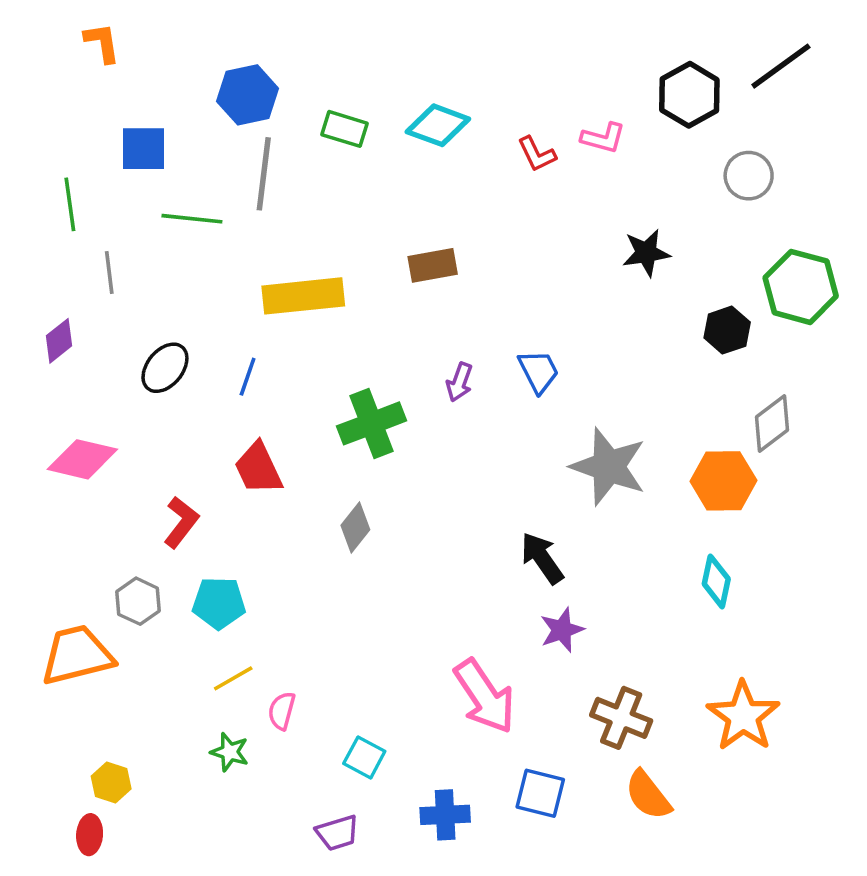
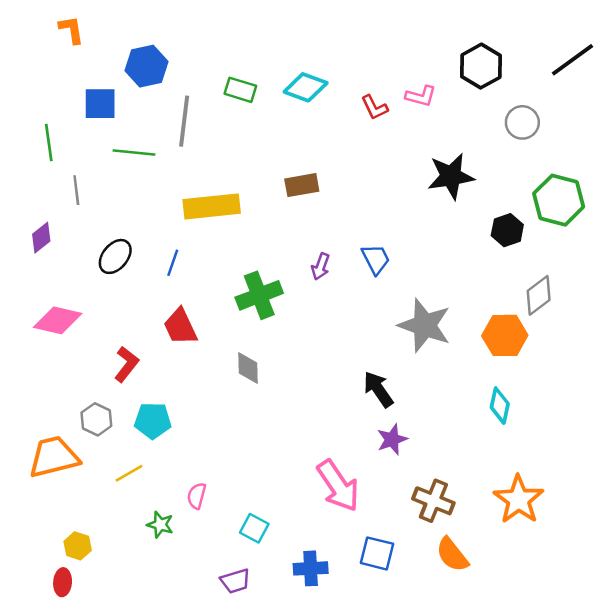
black line: (781, 66) -> (572, 60), moved
blue hexagon: (248, 95) -> (146, 66), moved
black star: (646, 253) -> (451, 176), size x1.4
gray diamond: (355, 528) -> (248, 368), turned -40
yellow line: (233, 678) -> (129, 473), moved

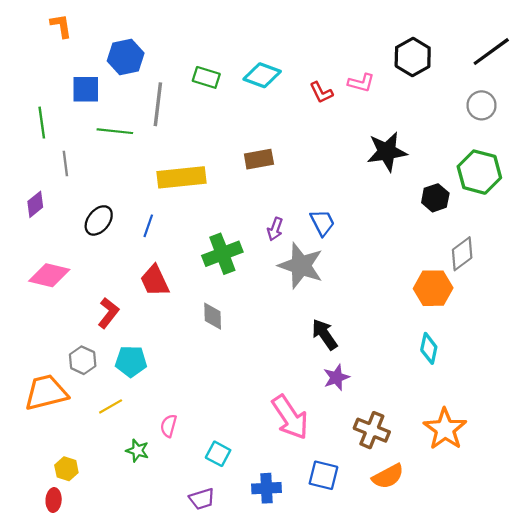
gray circle: (522, 122) -> (482, 105), moved
gray star: (425, 325) -> (301, 266), moved
orange semicircle: (452, 555) -> (388, 476), turned -80

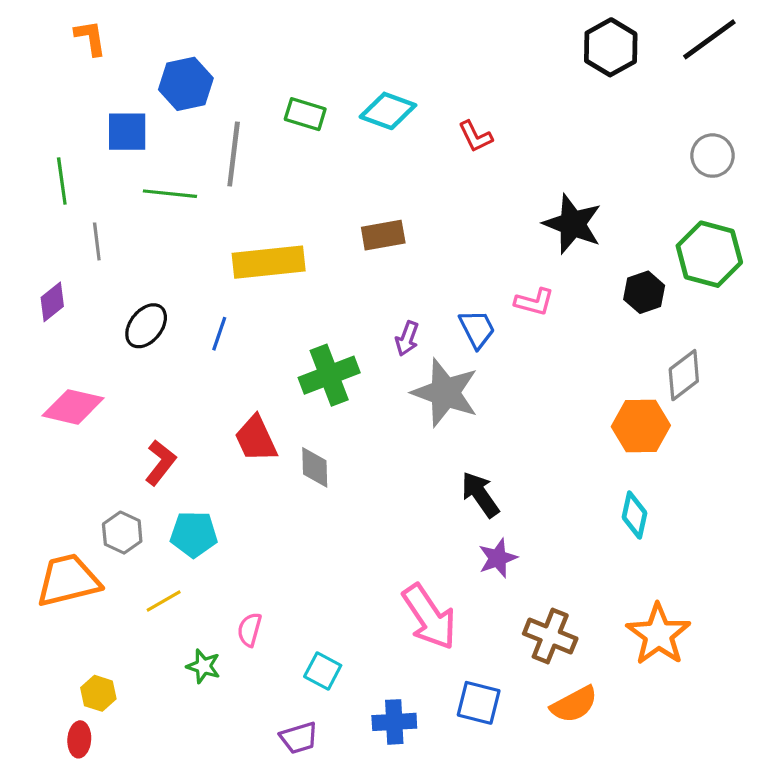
black line: (491, 52) -> (709, 39), moved
black hexagon: (413, 57) -> (611, 47), moved
pink L-shape: (361, 83) -> (534, 302), moved
black star: (387, 152) -> (572, 224), turned 30
red trapezoid: (155, 281) -> (256, 439), moved

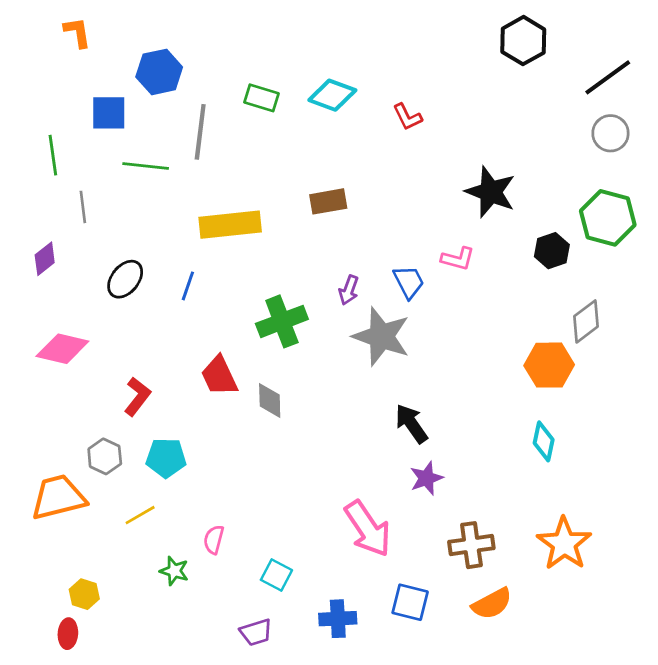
black line: (709, 39) -> (608, 77), moved
brown cross: (550, 636) -> (471, 545), turned -30

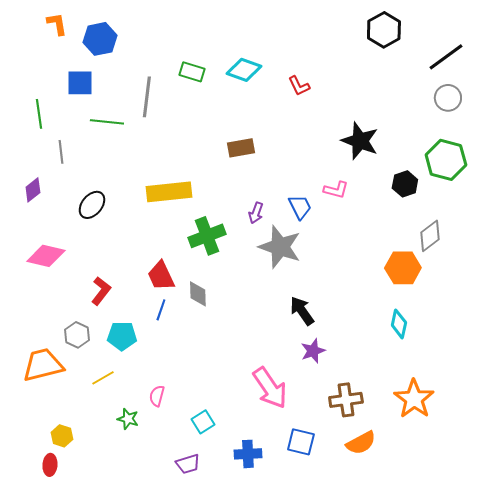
blue hexagon: (159, 72) -> (100, 39), moved
yellow rectangle: (230, 225) -> (169, 192), moved
blue line: (188, 286) -> (161, 310), moved
cyan square: (276, 575) -> (203, 422), turned 30

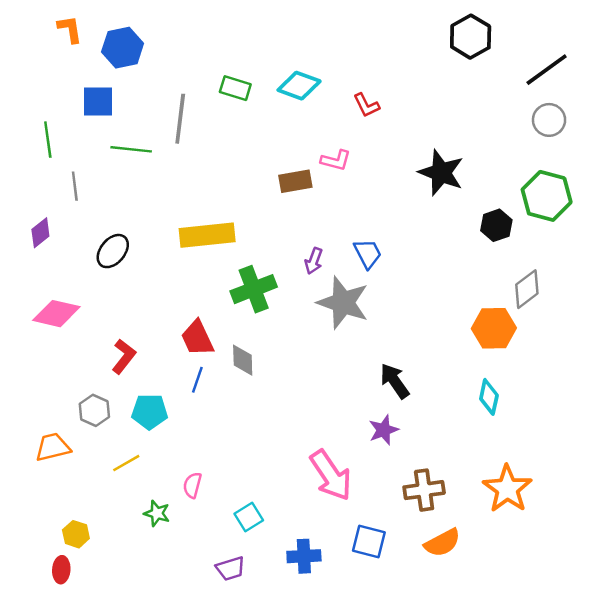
pink L-shape: (336, 190) -> (336, 160), moved
black arrow: (302, 311) -> (395, 381), moved
orange trapezoid: (43, 365) -> (53, 447), size x0.7

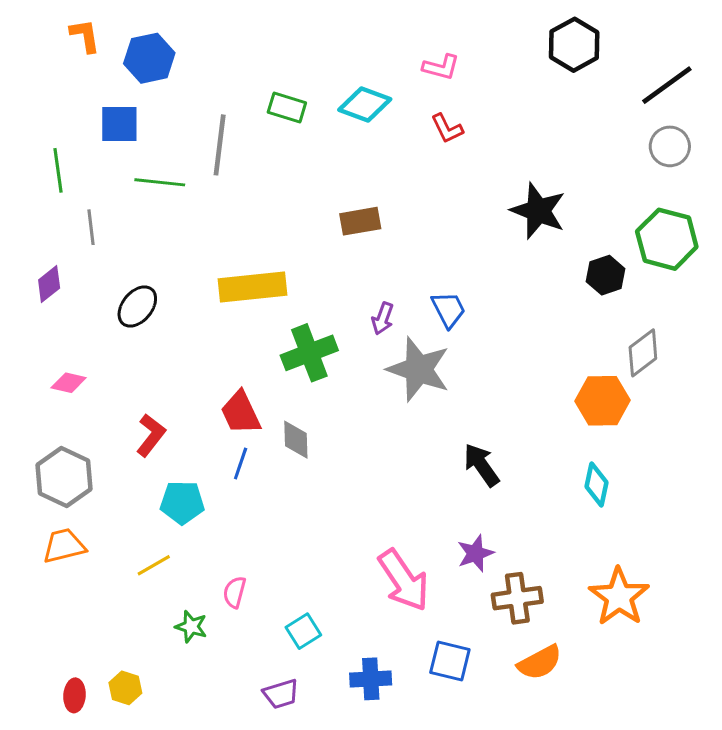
pink L-shape: (336, 160) -> (441, 67), moved
pink diamond: (56, 314) -> (69, 383), size x0.6
gray hexagon: (94, 410) -> (64, 477), moved, size x1.5
purple star: (384, 430) -> (475, 553), moved
yellow hexagon: (76, 534) -> (125, 688), moved

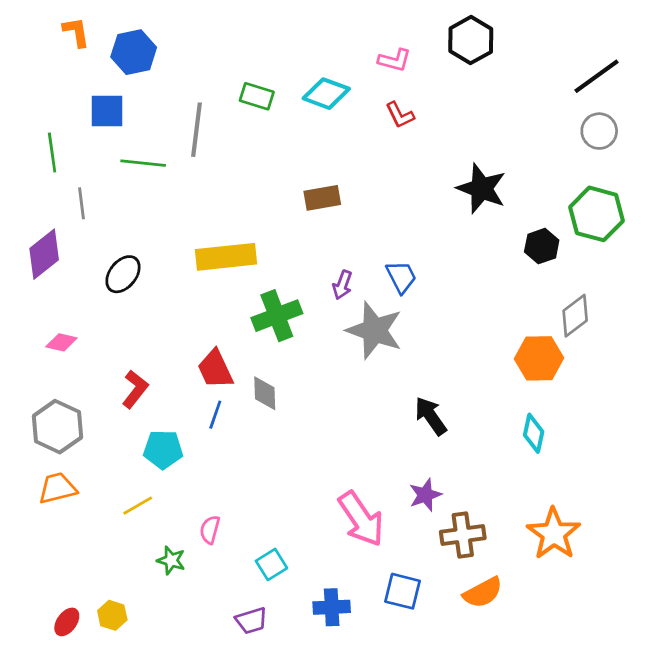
black hexagon: (574, 45) -> (471, 40), moved
purple diamond: (49, 284) -> (44, 254), size x1.5
red ellipse: (75, 695) -> (67, 622), turned 32

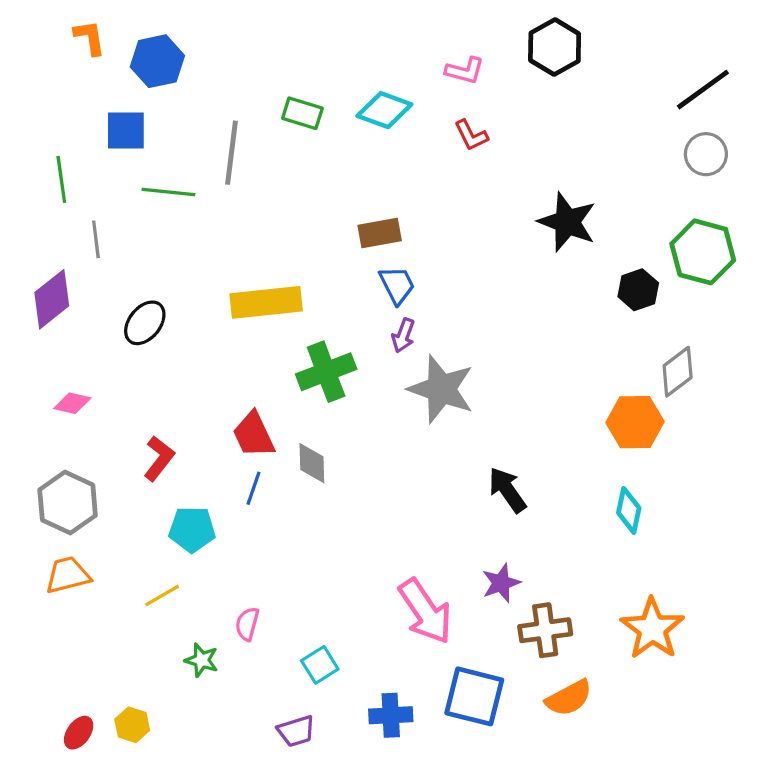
blue trapezoid: (401, 277) -> (397, 285), moved
blue square: (403, 591) -> (474, 696), size x1.4

